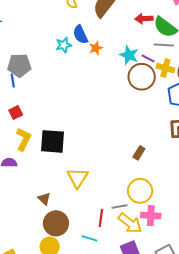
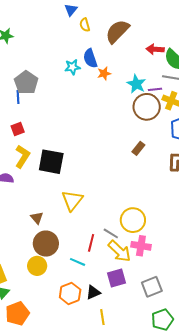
purple line: (148, 59) -> (155, 89), turned -40
gray pentagon: (19, 65) -> (26, 83), turned 30
brown rectangle: (139, 153) -> (138, 148), moved
gray line: (119, 206) -> (111, 233), turned 35

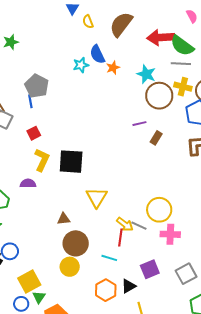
red arrow: (155, 49) -> (161, 38), size x1.5
purple line: (155, 89) -> (139, 124), moved
brown triangle: (37, 218) -> (64, 219), turned -48
yellow arrow: (119, 251) -> (125, 224), moved, size x0.7

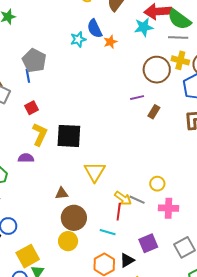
cyan star: (146, 74) -> (144, 27), moved, turned -30
yellow circle: (159, 210) -> (157, 184), size x0.6

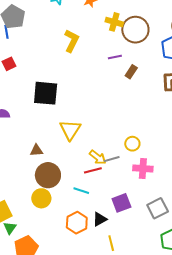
yellow cross: (180, 60) -> (114, 22), moved
yellow L-shape: (40, 134) -> (72, 41), moved
gray line: (137, 200) -> (112, 159), turned -42
red line: (119, 212) -> (93, 170), turned 66

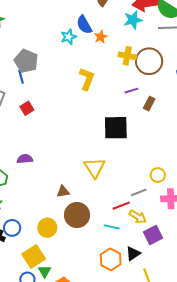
black square: (46, 93) -> (116, 128), moved
yellow arrow: (98, 157) -> (138, 217), moved
yellow circle: (41, 198) -> (47, 228), moved

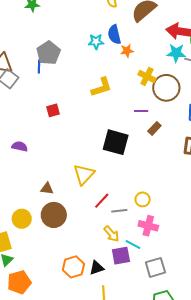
cyan star: (133, 20) -> (176, 53), moved
yellow L-shape: (87, 79) -> (102, 87), turned 35
red square: (27, 108) -> (53, 110), moved
red line: (121, 206) -> (102, 201), moved, turned -42
cyan line: (112, 227) -> (133, 244), moved

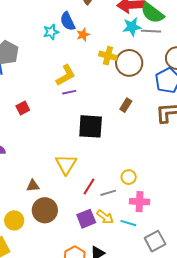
purple line: (141, 111) -> (69, 92), moved
purple square: (121, 256) -> (86, 219), moved

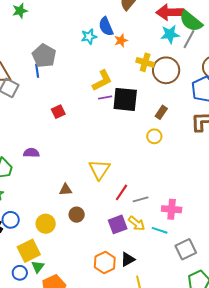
gray line: (151, 31) -> (189, 39), turned -66
black square: (91, 126) -> (125, 99), moved
yellow circle: (129, 177) -> (154, 136), moved
brown circle: (45, 210) -> (77, 215), size x0.6

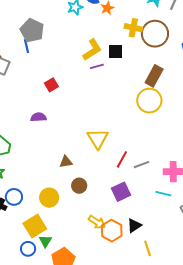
black square: (125, 99) -> (116, 52), moved, size x0.6
brown rectangle: (161, 112) -> (154, 76), size x1.5
yellow circle: (154, 136) -> (149, 101), size x1.6
purple semicircle: (31, 153) -> (38, 117), moved
yellow arrow: (137, 223) -> (97, 222), moved

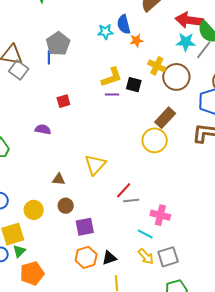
red line: (122, 159) -> (124, 190), moved
purple square: (121, 192) -> (85, 227), moved
yellow arrow: (97, 222) -> (146, 256), moved

